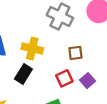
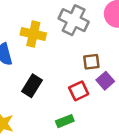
yellow cross: (32, 49) -> (33, 34), moved
purple square: (88, 81) -> (105, 81), moved

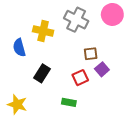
green rectangle: (65, 121) -> (69, 102), turned 32

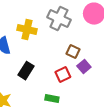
brown square: (91, 54) -> (73, 52), turned 32

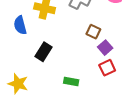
red square: (63, 75) -> (107, 68), moved

